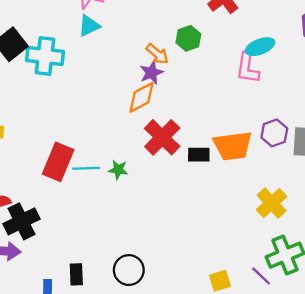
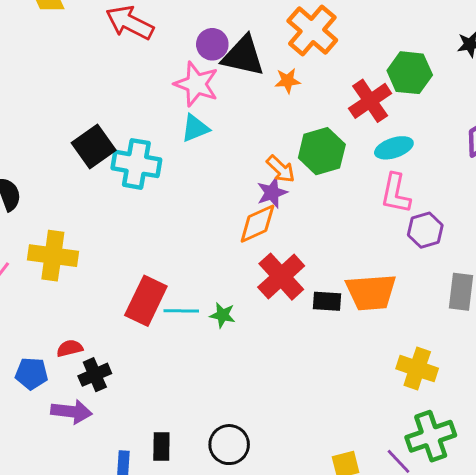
green hexagon: (188, 38) -> (322, 151), size x1.4
cyan ellipse: (260, 47) -> (394, 148), moved
purple hexagon: (274, 133) -> (425, 230), moved
yellow cross: (272, 203) -> (417, 369), turned -32
black cross: (22, 221) -> (95, 375), size x0.7

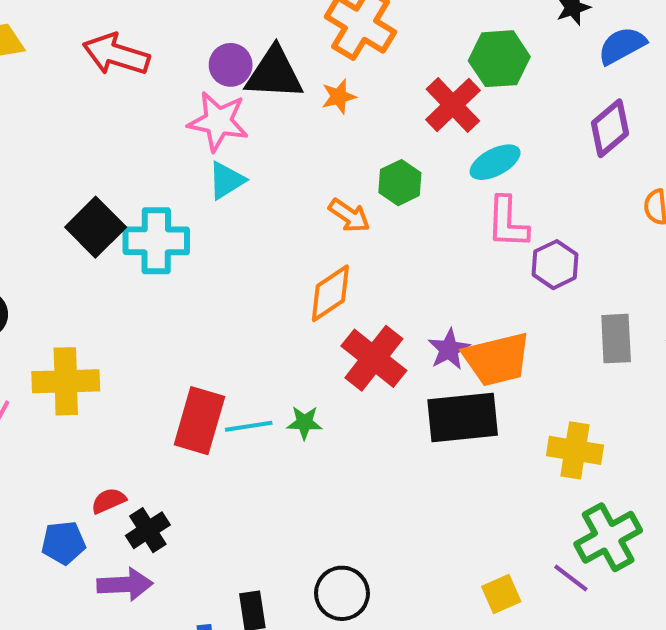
green hexagon: (322, 151) -> (400, 183), size x0.7
purple star: (272, 193) -> (449, 349), moved
black rectangle: (327, 301) -> (463, 417), moved, size x1.8

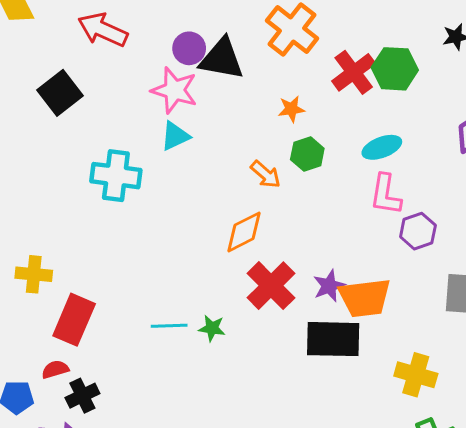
orange star: (339, 97) -> (291, 109), moved
red cross: (453, 105) -> (354, 72), moved
black square: (96, 227) -> (60, 93), moved
yellow cross: (66, 381) -> (34, 274), size x0.7
red rectangle: (199, 421) -> (74, 320), moved

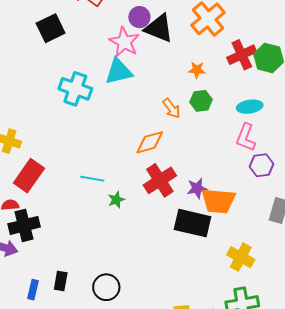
cyan triangle: (175, 136) -> (119, 71), size x1.4
cyan line: (169, 326) -> (92, 179), moved
green star: (212, 328) -> (116, 200), turned 30
black cross: (82, 396) -> (24, 225), size x1.4

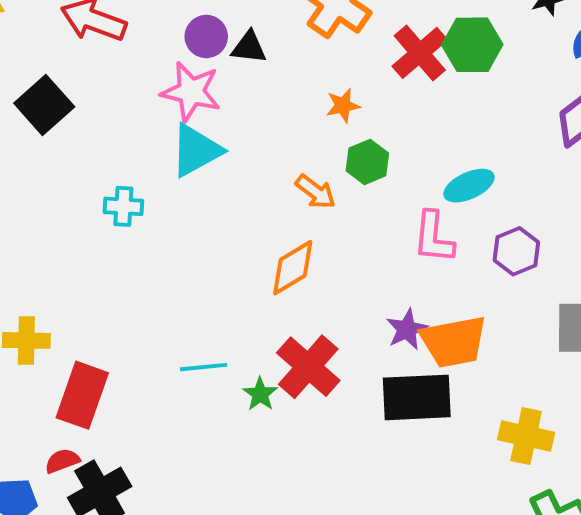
black triangle: (159, 28) -> (249, 47), size x0.6
cyan cross: (75, 89) -> (123, 206), size x0.6
cyan ellipse: (250, 107) -> (469, 186), moved
pink L-shape: (246, 137) -> (434, 237), moved
red cross: (160, 180) -> (308, 367), moved

